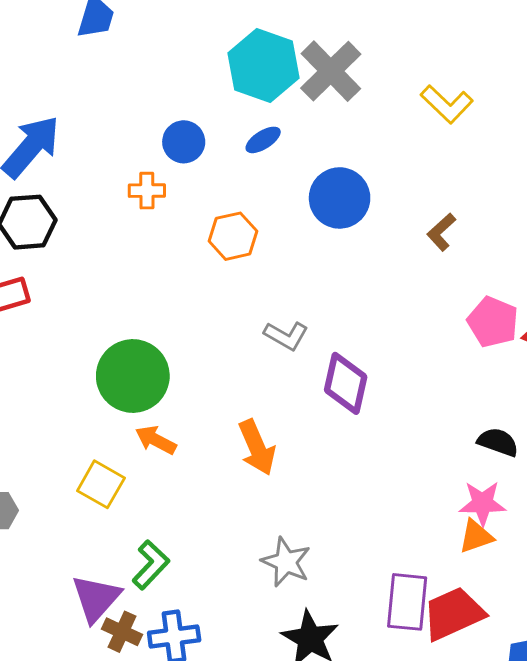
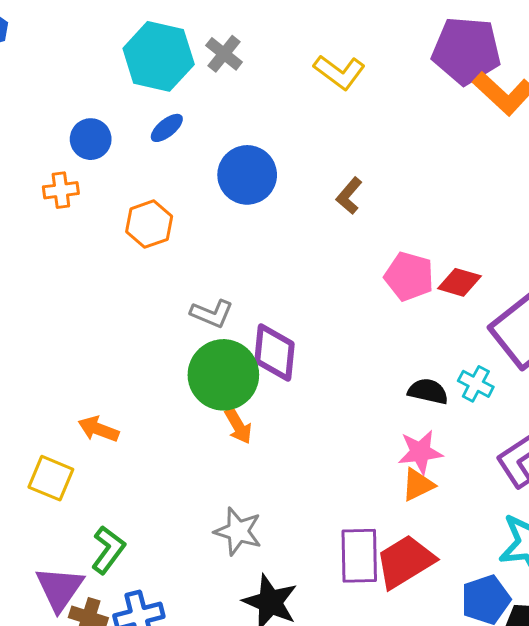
gray cross: (331, 71) -> (224, 54), size x0.6
green circle: (133, 376) -> (223, 375), moved
orange arrow: (257, 447) -> (238, 426), moved, size x0.7

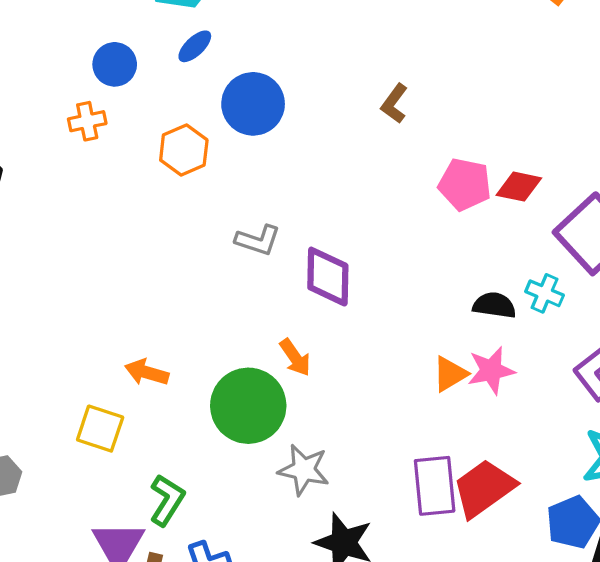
blue circle: (247, 175) -> (253, 104), moved
green circle: (223, 375) -> (248, 406), moved
orange triangle: (418, 485) -> (450, 374), moved

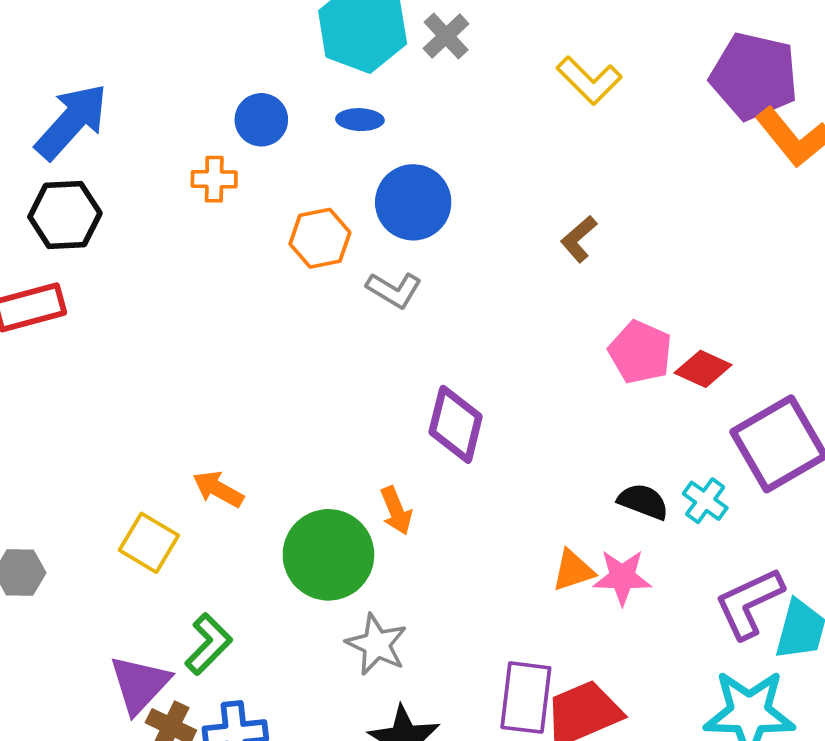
blue ellipse: (195, 46) -> (360, 120), turned 33
gray L-shape: (258, 240) -> (394, 290), moved

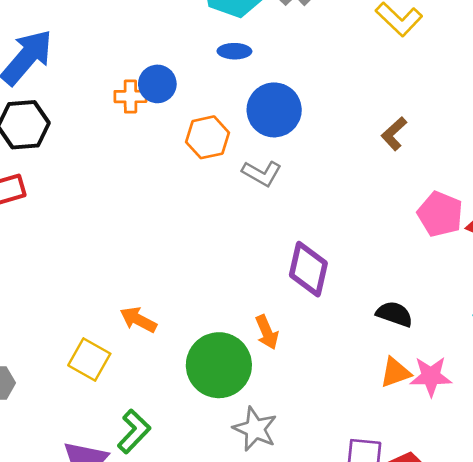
blue circle: (261, 120) -> (157, 84), moved
black semicircle: (643, 501) -> (394, 314), moved

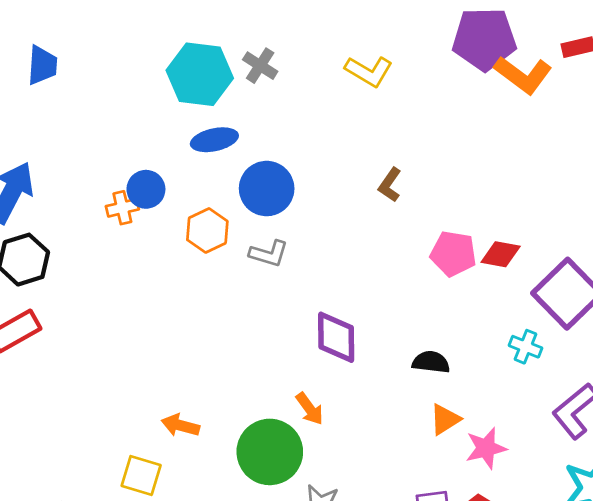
blue ellipse: (234, 51) -> (214, 140), size x1.4
pink star: (431, 376) -> (486, 448), moved

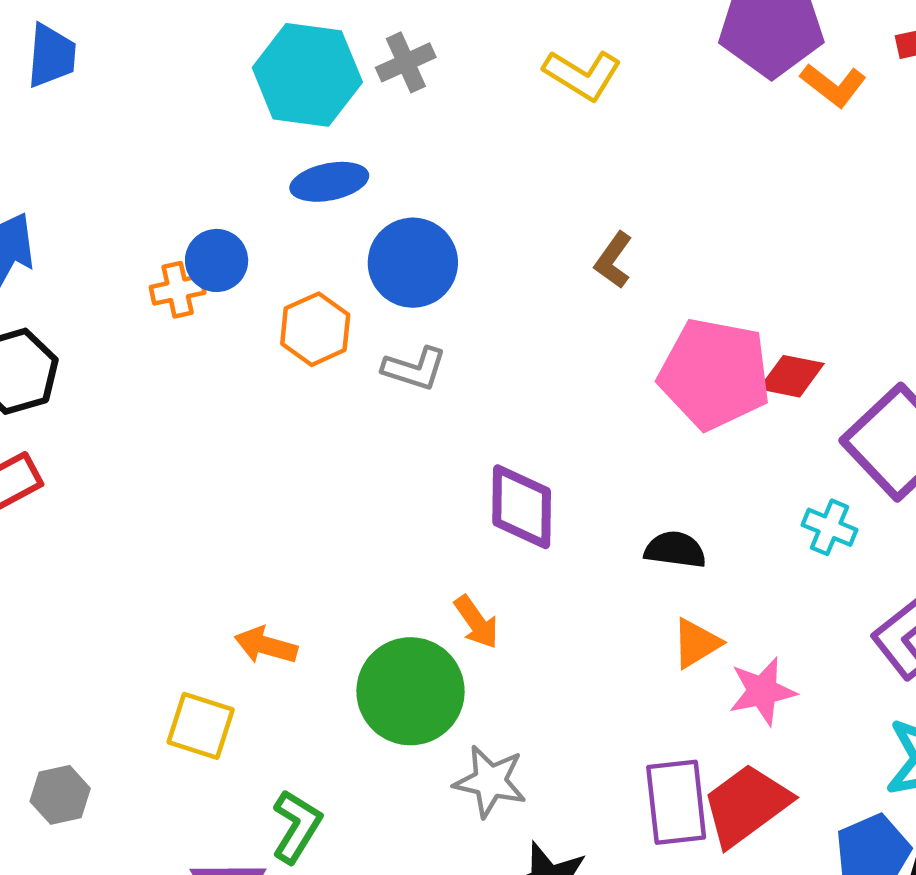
gray cross: (260, 66) -> (406, 62), turned 32
orange L-shape: (523, 75) -> (833, 85), size x0.7
pink pentagon: (453, 254) -> (715, 374), size x1.5

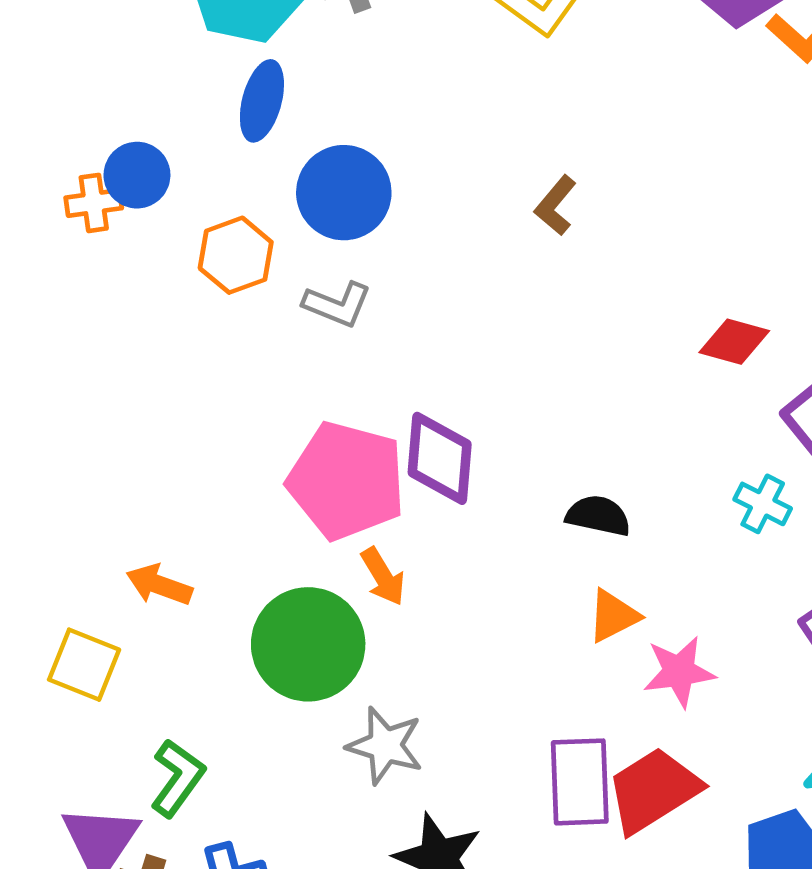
blue ellipse: (329, 182) -> (262, 101), turned -68
pink pentagon: (715, 374) -> (346, 481), moved

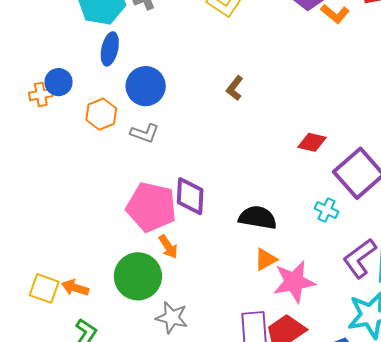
black semicircle: (598, 516) -> (258, 218), size x1.4
orange arrow: (159, 585) -> (75, 288), moved
pink star: (679, 672) -> (294, 282), size x1.4

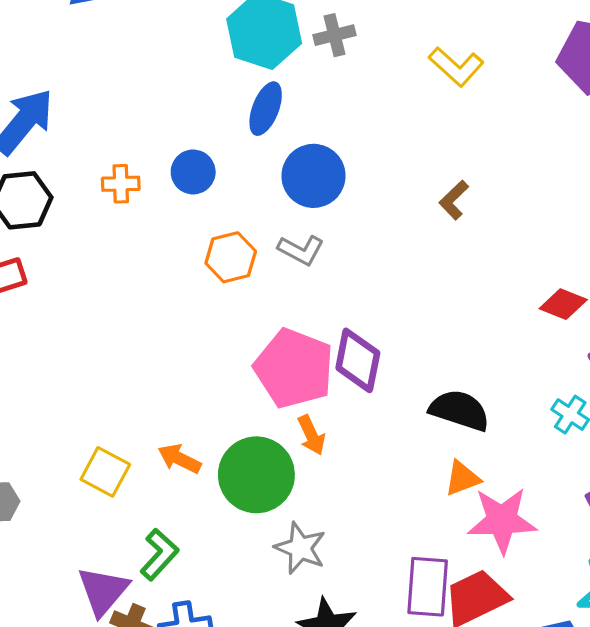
blue circle: (59, 82) -> (193, 172), moved
orange cross: (41, 94) -> (121, 184), moved
orange hexagon: (101, 114) -> (231, 257), moved
orange arrow: (75, 288) -> (179, 459), moved

